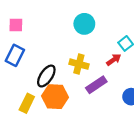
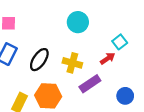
black ellipse: (46, 76) -> (39, 60), moved

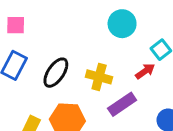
cyan circle: (78, 22) -> (122, 24), moved

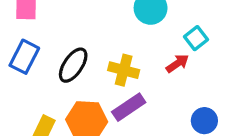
purple rectangle: (122, 104) -> (129, 107), moved

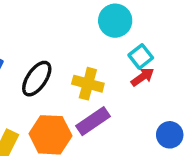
cyan square: (196, 38) -> (141, 56), moved

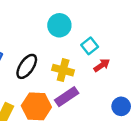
cyan circle: (115, 21) -> (59, 25), moved
cyan square: (141, 56) -> (90, 46), moved

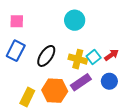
cyan square: (90, 46) -> (94, 57), moved
blue circle: (121, 106) -> (109, 81), moved

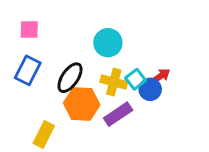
cyan circle: (75, 20) -> (108, 43), moved
blue circle: (109, 81) -> (150, 89), moved
orange hexagon: (55, 91) -> (82, 104), moved

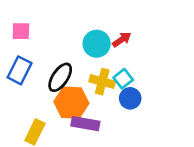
red arrow: (160, 76) -> (122, 40), moved
blue circle: (150, 89) -> (130, 98), moved
purple rectangle: (118, 114) -> (85, 124), moved, turned 44

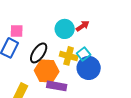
pink square: (21, 31) -> (17, 31), moved
blue circle: (130, 98) -> (89, 68), size x1.5

